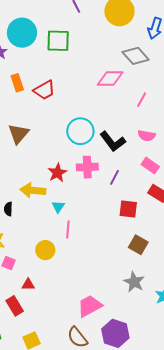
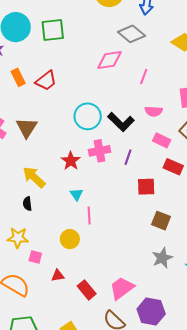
yellow arrow: (33, 190) -> (34, 177), moved, turned 45
gray star: (134, 282) -> (162, 258), turned 30
red rectangle: (15, 306) -> (87, 290), moved

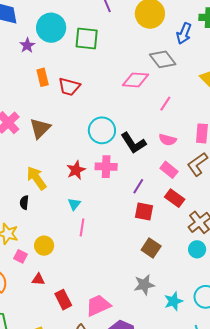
red trapezoid: (46, 81) -> (69, 87), turned 40
purple line: (128, 157) -> (138, 186), moved
yellow circle: (70, 239) -> (44, 246), moved

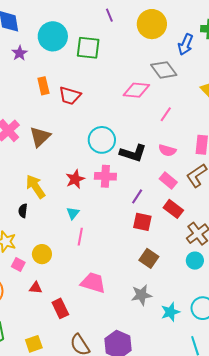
purple star: (27, 45) -> (20, 53), moved
black L-shape: (133, 143) -> (133, 153), turned -40
pink trapezoid: (98, 305) -> (93, 283), moved, turned 40

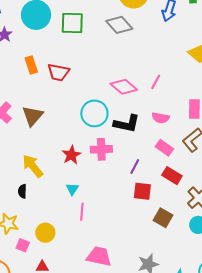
gray diamond: (164, 70) -> (119, 25), moved
pink diamond: (136, 90) -> (124, 87), moved, turned 40
brown square: (149, 258) -> (163, 218), moved

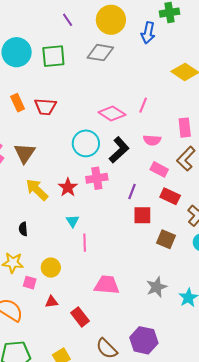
gray diamond: (119, 25) -> (100, 53), turned -32
black L-shape: (127, 124) -> (119, 150), turned -48
yellow arrow: (33, 166) -> (37, 190), moved

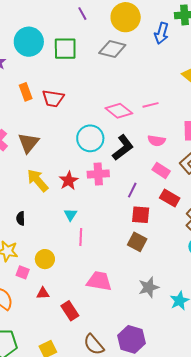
pink line: (143, 105) -> (150, 105), turned 49
brown square: (166, 239) -> (137, 242), moved

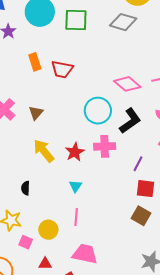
brown triangle: (28, 143) -> (36, 113), size x0.7
pink line: (81, 237) -> (76, 217), moved
pink trapezoid: (99, 281) -> (85, 254), moved

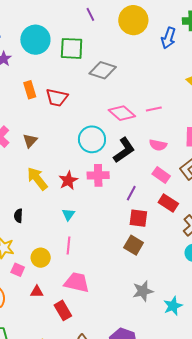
gray diamond: (123, 22) -> (103, 70), moved

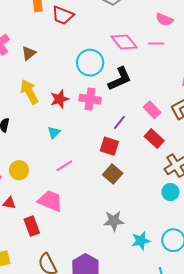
pink semicircle: (158, 145) -> (164, 20), moved
red square: (138, 218) -> (109, 146), moved
pink line: (69, 245) -> (64, 166), moved, turned 42

